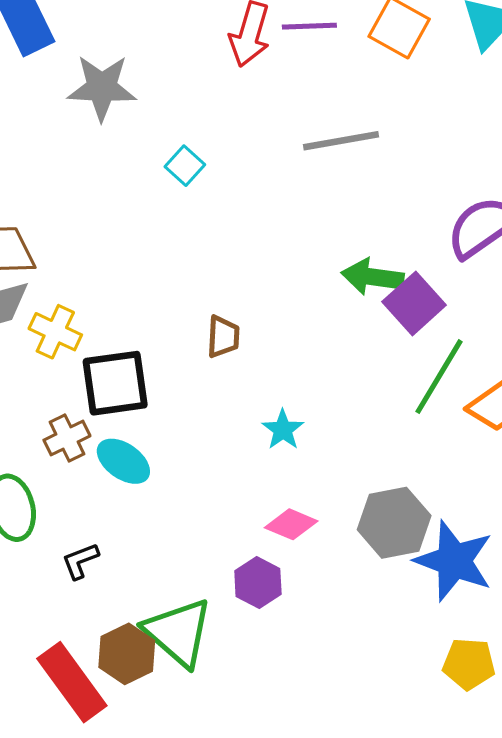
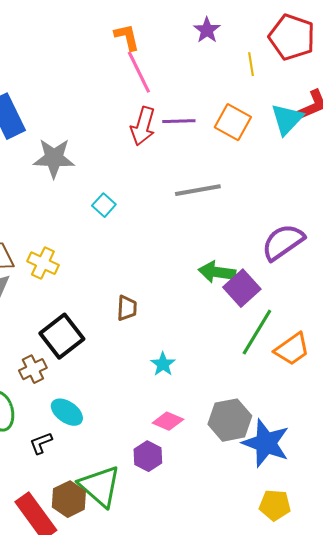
yellow cross: (55, 332) -> (43, 263), moved
black square: (115, 383) -> (62, 336), turned -30
cyan ellipse: (123, 461) -> (67, 412), moved

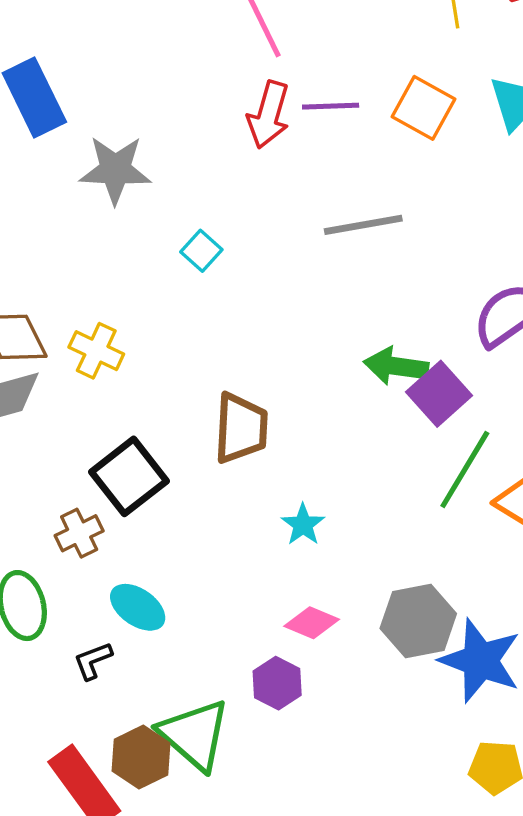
brown trapezoid: (127, 308) -> (241, 428), size x1.6

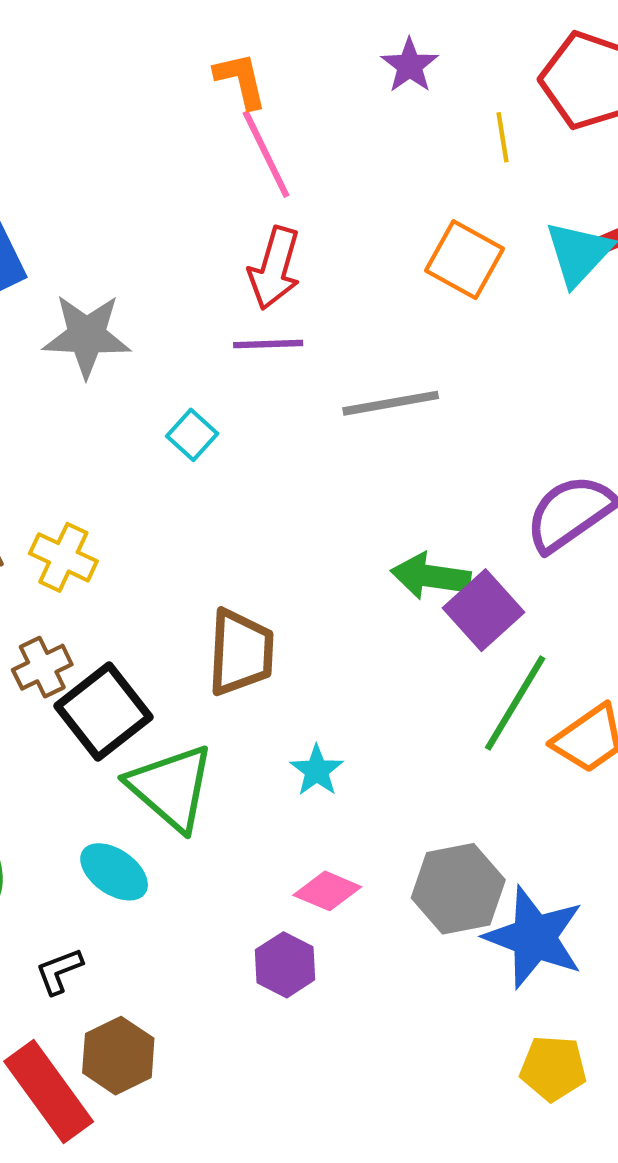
purple line: (331, 106) -> (268, 344), moved
brown cross: (79, 533) -> (42, 667), moved
black L-shape: (93, 661) -> (59, 971), moved
green triangle: (194, 735) -> (171, 787), moved

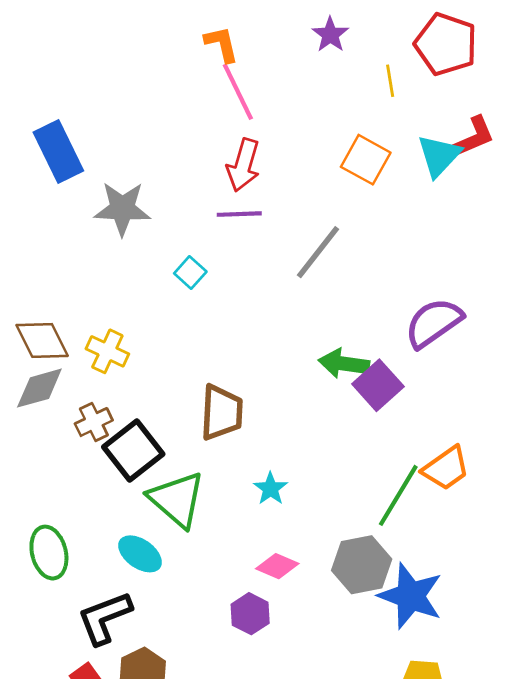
gray line: (391, 403) -> (318, 252), turned -42
green line: (515, 703) -> (398, 495), moved
black L-shape: (59, 971) -> (105, 618), size x1.8

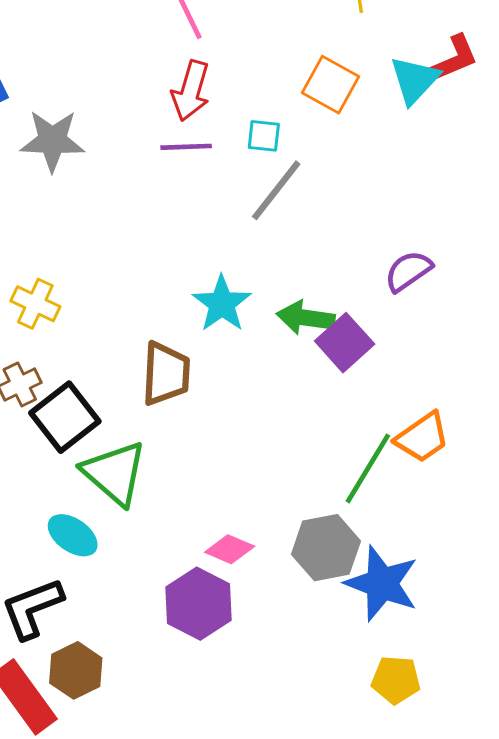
cyan square: (190, 272) -> (264, 136), moved, turned -36
purple semicircle: (434, 323) -> (408, 271), size x0.7
cyan star: (271, 489) -> (222, 304), moved, size x1.5
purple hexagon: (250, 614) -> (199, 604), size x1.5

